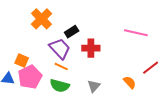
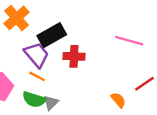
black rectangle: (72, 32) -> (52, 35), size x1.6
gray triangle: (94, 86) -> (51, 103), moved

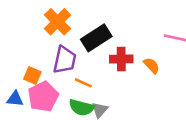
purple trapezoid: (37, 55) -> (65, 60), moved, turned 56
orange semicircle: (118, 100) -> (151, 65), moved

